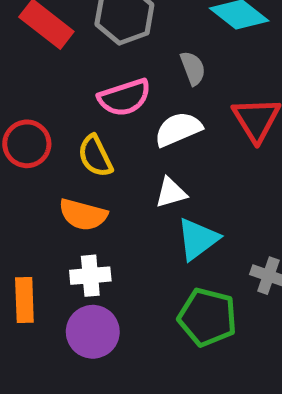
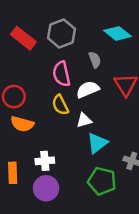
pink semicircle: (124, 97) -> (61, 74), turned 95
yellow semicircle: (95, 156) -> (60, 105), moved
orange semicircle: (83, 215) -> (22, 124), moved

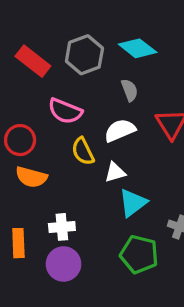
cyan diamond: (117, 33) -> (138, 48), moved
pink semicircle: (61, 74) -> (65, 111), moved, turned -55

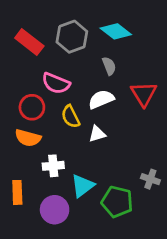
red circle: (20, 140) -> (32, 107), moved
cyan triangle: (133, 203) -> (83, 186), moved
white cross: (62, 227) -> (53, 166), moved

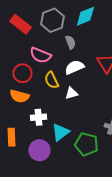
cyan diamond: (116, 31) -> (85, 16), turned -60
gray semicircle: (109, 66) -> (70, 42), moved

